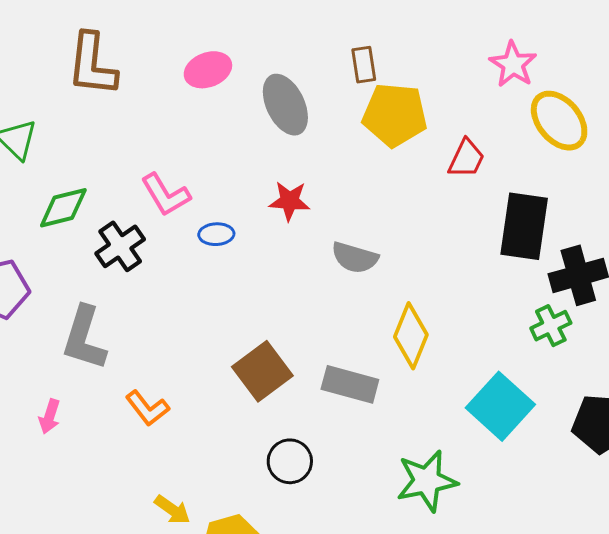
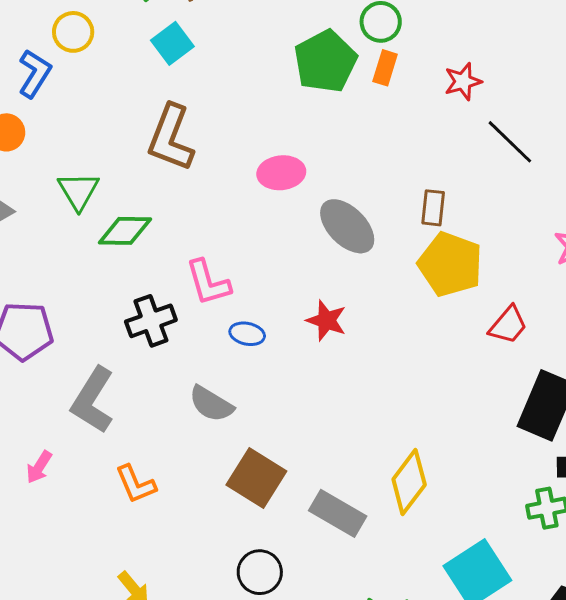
gray ellipse: (285, 105) -> (347, 226), turned -34
green diamond: (63, 208) -> (125, 231), moved
gray semicircle: (355, 258) -> (211, 404), moved
brown square: (262, 371) -> (256, 478), turned -36

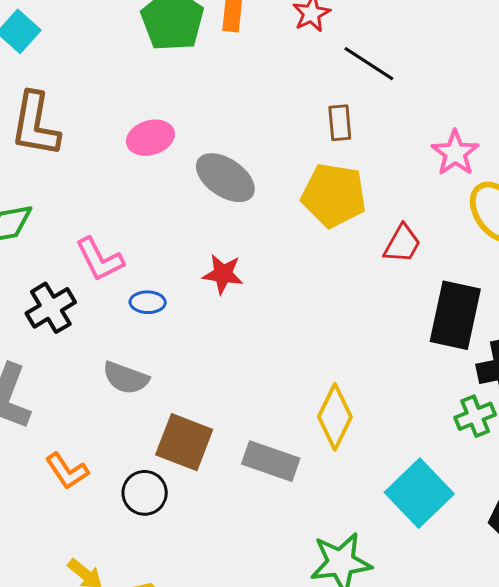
brown rectangle: (433, 208) -> (340, 123), moved
black circle: (260, 572) -> (145, 493), moved

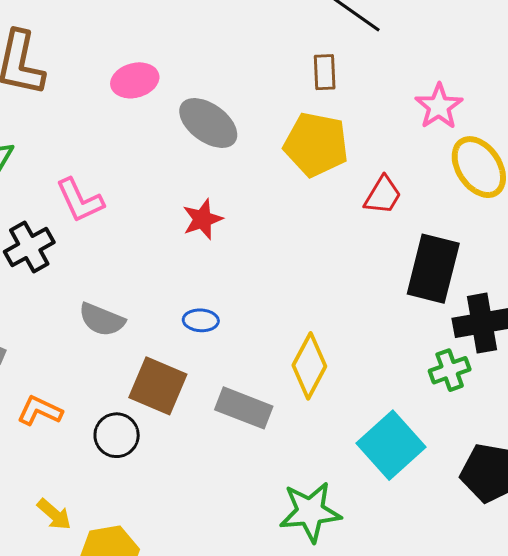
red star: (223, 274) -> (202, 219), turned -30
blue ellipse: (148, 302) -> (201, 320), moved
orange L-shape: (67, 471) -> (40, 411), turned 147

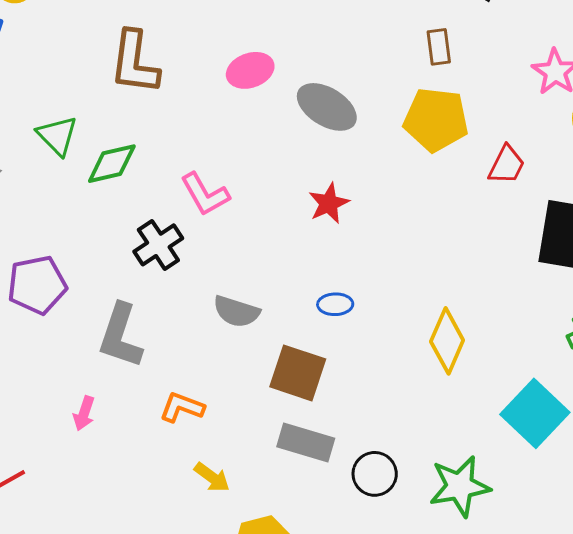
gray rectangle: (244, 408) -> (306, 442), moved
black circle: (117, 435) -> (375, 474), moved
yellow arrow: (54, 514) -> (212, 477), moved

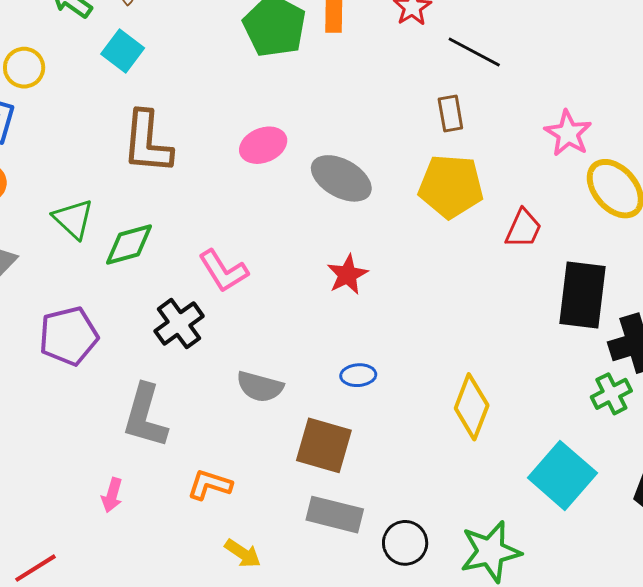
purple pentagon: (37, 285) -> (69, 336), moved

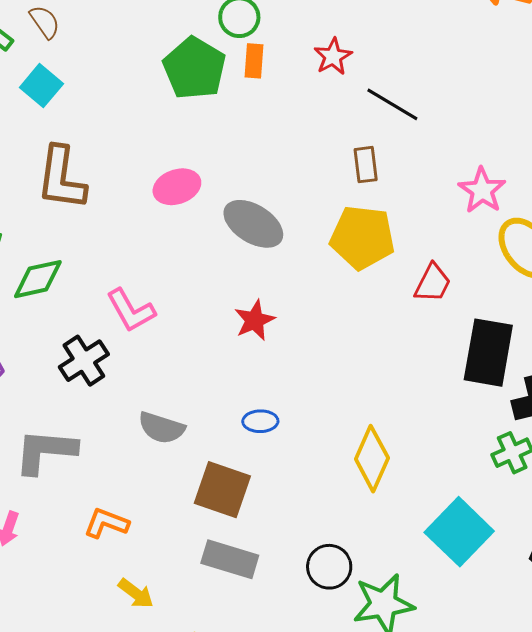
gray L-shape: (145, 416) -> (45, 451), turned 76
black circle: (405, 543) -> (329, 567), moved

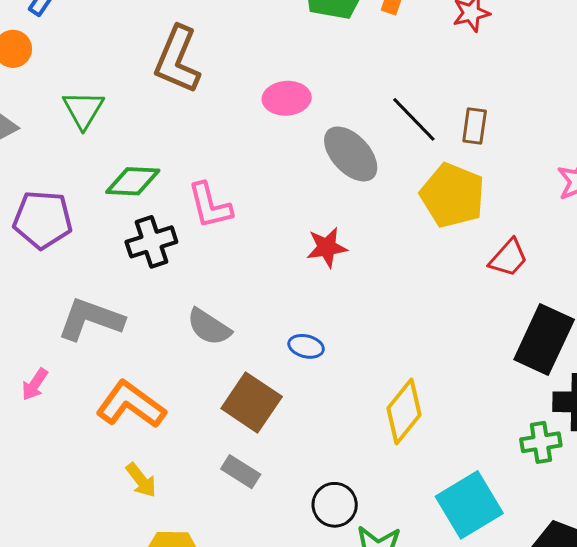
black line: (392, 104) -> (414, 119), moved
green diamond: (38, 279) -> (133, 181), moved
orange L-shape: (106, 523) -> (131, 405), size x1.5
gray rectangle: (230, 559) -> (241, 472), size x0.7

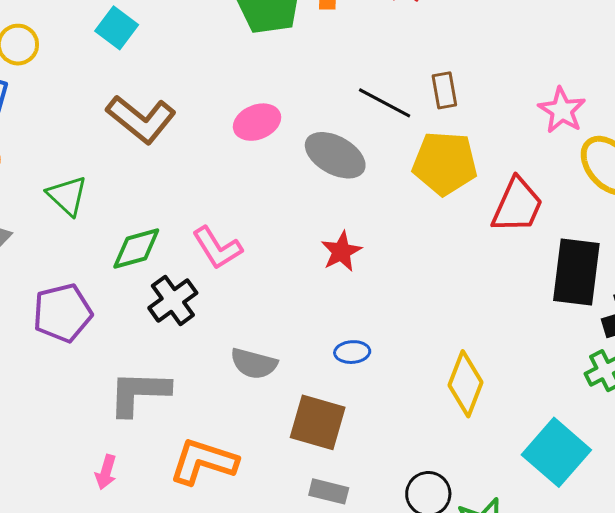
brown L-shape: (177, 60) -> (141, 119), turned -56
red trapezoid: (508, 258) -> (517, 205), size x1.4

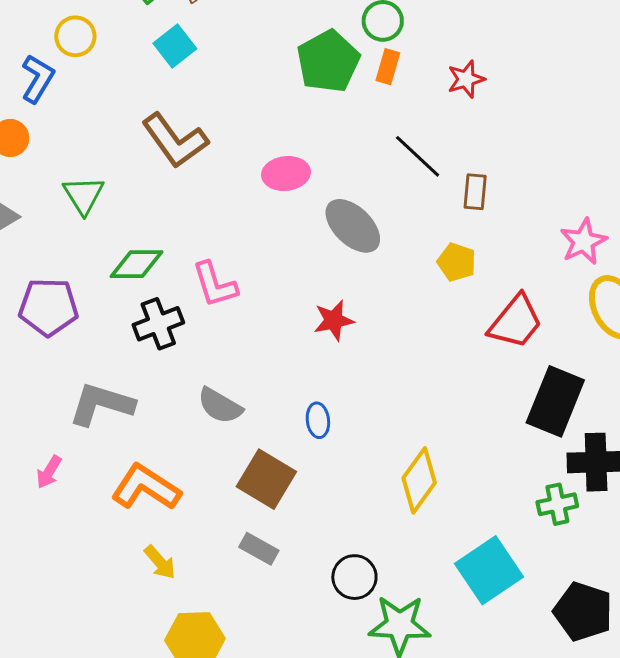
black line: (385, 103) -> (418, 156), moved
yellow pentagon: (445, 163) -> (457, 262), size x0.6
blue ellipse: (352, 352) -> (318, 420), turned 72

